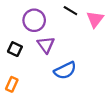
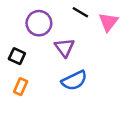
purple triangle: (46, 45) -> (65, 48), moved
orange rectangle: (12, 84) -> (21, 87), moved

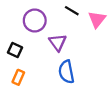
blue semicircle: (74, 80) -> (66, 72), turned 105

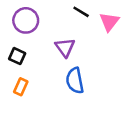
purple circle: (35, 21) -> (26, 20), moved

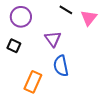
orange rectangle: (21, 87) -> (33, 82), moved, size x1.5

